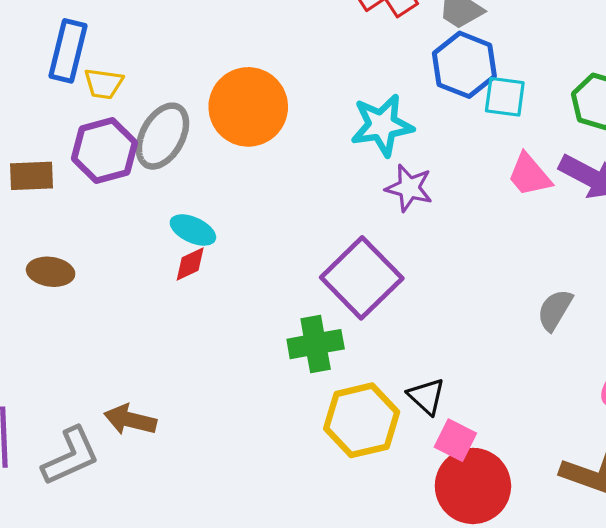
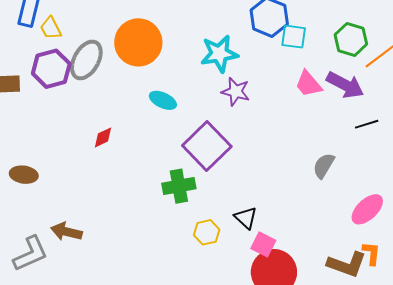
yellow trapezoid: (104, 84) -> (51, 28), turned 55
cyan ellipse: (193, 230) -> (163, 100), moved
brown ellipse: (51, 272) -> (24, 175), moved
yellow hexagon: (362, 420) -> (207, 232), size x0.6

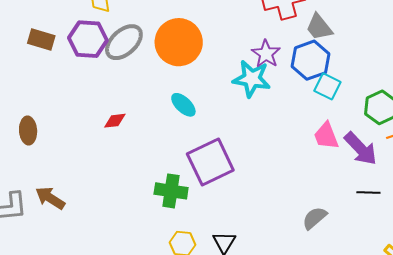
purple star: (236, 92) -> (266, 54), moved
brown ellipse: (24, 175) -> (28, 131), turned 60

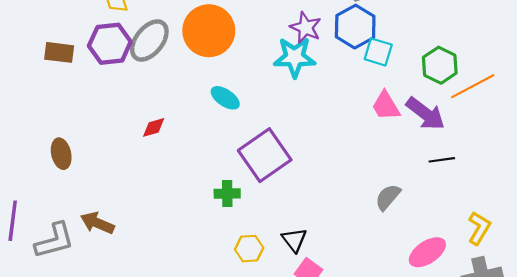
green cross: (171, 191) -> (227, 194), size x0.7

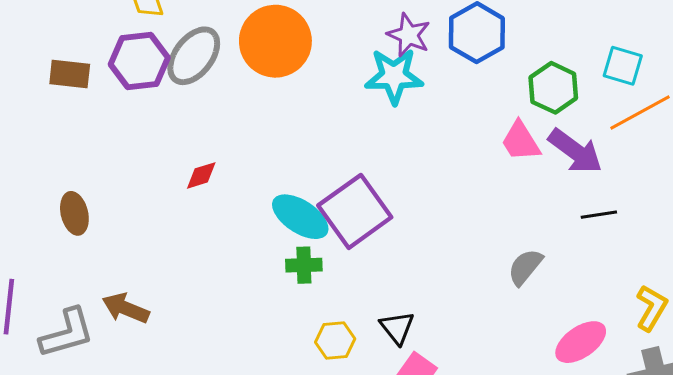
cyan square: (378, 52) -> (623, 66), moved
green hexagon: (440, 65) -> (553, 88), moved
cyan ellipse: (225, 98) -> (300, 217), moved, size x1.4

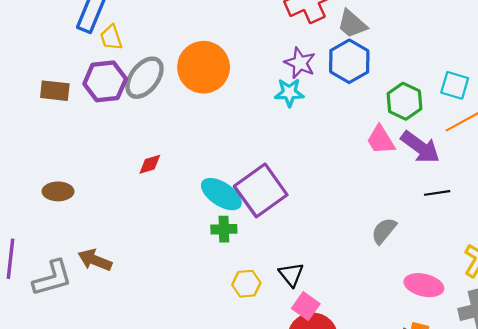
cyan star: (394, 76) -> (289, 93), size x0.7
brown ellipse: (74, 213) -> (58, 191), turned -76
pink ellipse: (581, 342) -> (424, 285), turned 48

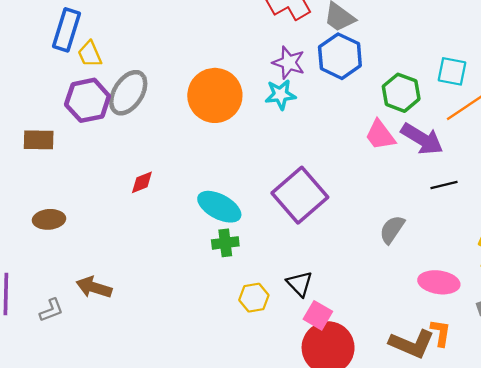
orange circle: (204, 67) -> (215, 95), moved
brown rectangle: (55, 91) -> (39, 140), moved
purple square: (261, 190) -> (300, 195), moved
gray L-shape: (52, 278) -> (51, 310), size x0.6

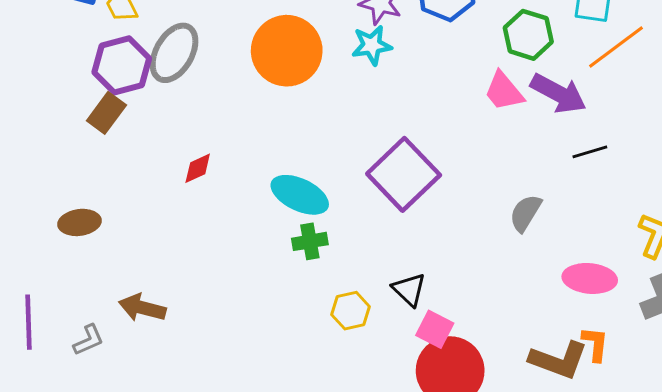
brown rectangle: (39, 140) -> (106, 113), moved, turned -52

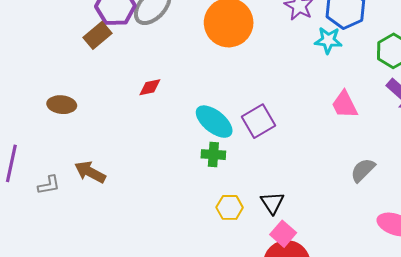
cyan star: (372, 45) -> (328, 40), moved
pink trapezoid: (504, 91) -> (345, 105), moved
purple square: (404, 174) -> (259, 121), moved, size x0.7

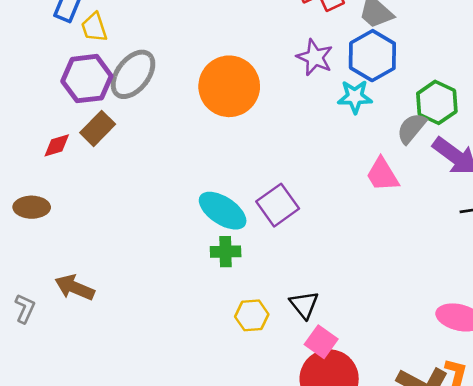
brown rectangle: (97, 35) -> (98, 128), moved
red diamond: (150, 87) -> (57, 145), moved
gray semicircle: (363, 170) -> (411, 128), moved
gray L-shape: (49, 185) -> (25, 308), turned -50

